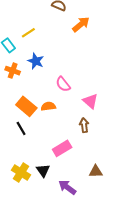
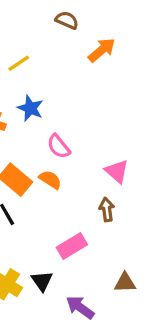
pink semicircle: (63, 84) -> (59, 146), moved
orange semicircle: (48, 106) -> (50, 180), turned 40

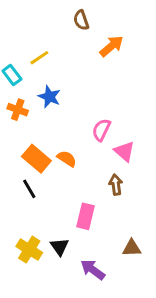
brown semicircle: (67, 20) -> (81, 20), turned -132
pink semicircle: (59, 146) -> (101, 130), moved, turned 65
pink rectangle: (72, 246) -> (85, 216), turned -45

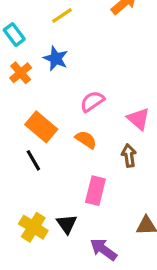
yellow line: (39, 58) -> (62, 15), moved
orange cross: (18, 110) -> (21, 73), turned 30
pink semicircle: (101, 130) -> (92, 101), moved, turned 30
orange semicircle: (67, 159) -> (86, 140), moved

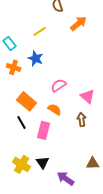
orange cross: (21, 73) -> (14, 67), turned -32
pink rectangle: (95, 191) -> (44, 130), moved

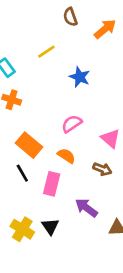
orange arrow: (79, 23) -> (105, 29), moved
blue star: (36, 58) -> (80, 77), moved
brown arrow: (82, 119) -> (102, 169), turned 120
purple arrow: (66, 178) -> (86, 208), moved

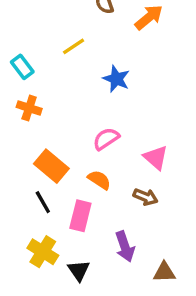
purple arrow: (86, 208) -> (125, 247), turned -145
yellow cross: (22, 229) -> (43, 252), moved

